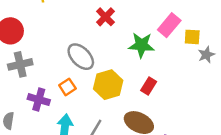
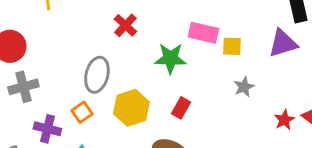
pink rectangle: (169, 25) -> (203, 33), turned 65
gray star: (206, 55) -> (244, 87), moved
gray ellipse: (81, 57) -> (97, 75), turned 60

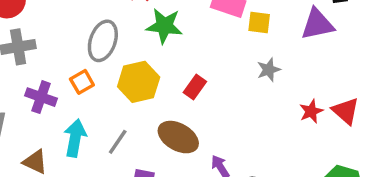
green star: (170, 58) -> (164, 26), moved

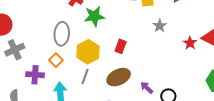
brown ellipse: (178, 137) -> (119, 77), turned -40
gray line: (118, 142) -> (85, 77), moved

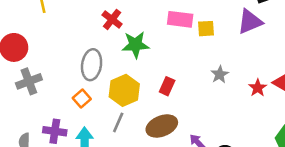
gray star: (160, 26) -> (220, 74), moved
purple cross: (35, 75) -> (55, 131), moved

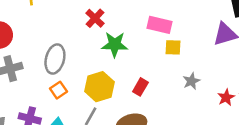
yellow square: (206, 29) -> (173, 47), moved
gray ellipse: (92, 65) -> (55, 59), moved

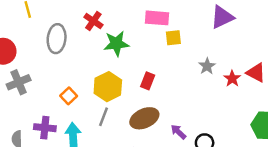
gray ellipse: (55, 59) -> (57, 39), moved
gray star: (191, 81) -> (207, 66), moved

